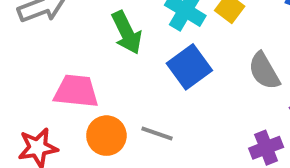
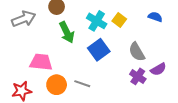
purple cross: (266, 148) -> (138, 76), moved, turned -35

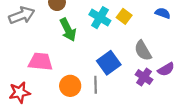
blue square: (99, 50) -> (109, 63), moved
gray line: (82, 84) -> (96, 85), moved, turned 70
orange circle: (57, 85) -> (70, 86), moved

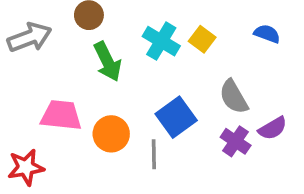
orange circle: (70, 86) -> (111, 134), moved

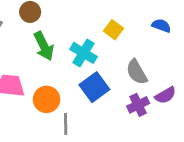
cyan cross: (161, 41) -> (83, 53), moved
purple cross: (236, 141) -> (138, 105), turned 30
gray line: (154, 154) -> (66, 124), moved

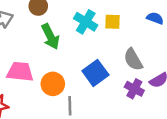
yellow square: (113, 30) -> (112, 22), turned -35
cyan cross: (83, 53) -> (86, 22), moved
purple cross: (138, 105) -> (134, 89), turned -36

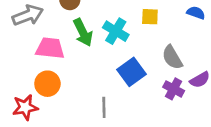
cyan cross: (86, 22) -> (116, 31), moved
pink trapezoid: (20, 72) -> (50, 48), moved
orange circle: (53, 84) -> (47, 84), moved

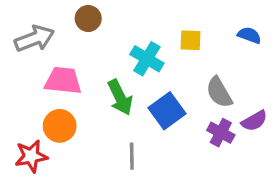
green arrow: (83, 32) -> (120, 97), moved

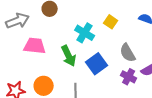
yellow square: (191, 40) -> (111, 22), turned 32
orange circle: (60, 126) -> (44, 86), moved

